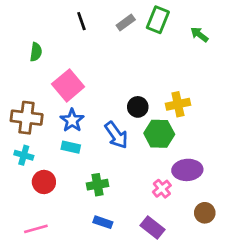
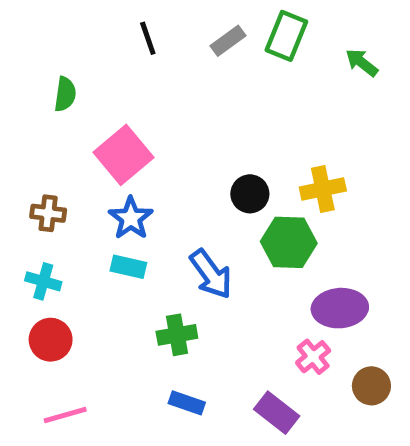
brown cross: (27, 118) -> (48, 213), size x0.6
blue arrow: (116, 135) -> (211, 274), moved
red circle: (44, 182) -> (51, 340), moved
pink cross: (162, 189) -> (313, 357), moved

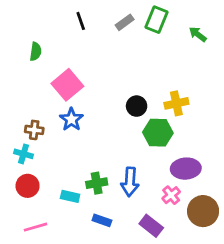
brown cross: (48, 213) -> (34, 130), moved
cyan rectangle: (128, 267) -> (70, 196), moved
blue arrow: (211, 274) -> (130, 182), moved, turned 40
brown circle: (371, 386) -> (203, 211), size x1.5

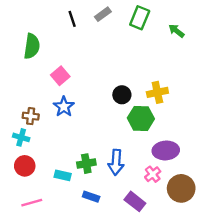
gray rectangle: (125, 22) -> (103, 14), moved
green semicircle: (36, 52) -> (32, 46), size x1.5
pink square: (67, 85) -> (60, 76), size x0.7

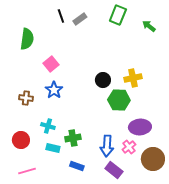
gray rectangle: (103, 14) -> (80, 19), moved
cyan cross: (21, 137) -> (48, 126), moved
blue arrow: (116, 162) -> (107, 146), moved

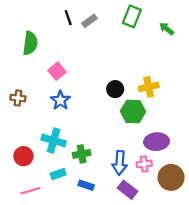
brown cross: (26, 98) -> (18, 98), moved
cyan cross: (48, 126) -> (54, 141), size x1.5
pink cross: (129, 147) -> (144, 164), turned 32
cyan rectangle: (53, 148) -> (58, 174), moved, turned -32

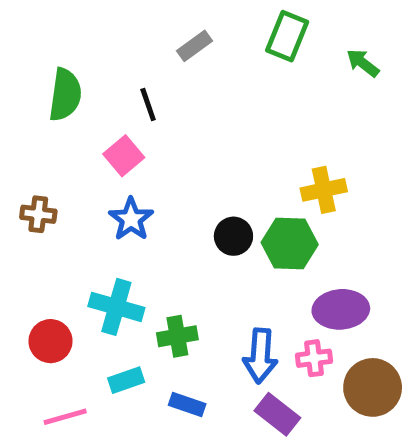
black line: (68, 18) -> (148, 104), moved
black circle: (115, 89) -> (233, 236), moved

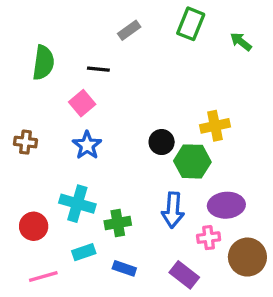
black line: (148, 104) -> (98, 69), turned -65
black circle: (233, 236) -> (162, 142), moved
blue arrow: (260, 356) -> (173, 210), moved

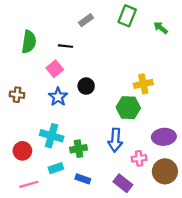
black circle: (162, 142) -> (86, 86), moved
purple ellipse: (226, 205) -> (164, 137), moved

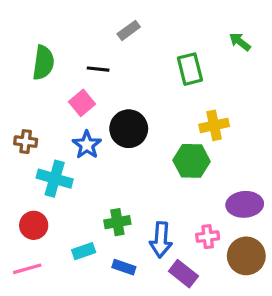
green rectangle: (127, 16) -> (190, 69), moved, turned -36
black circle: (86, 86) -> (129, 129), size x1.5
cyan cross: (52, 136) -> (55, 179), moved
blue arrow: (115, 140) -> (161, 240), moved
pink line: (29, 184) -> (27, 269), moved

